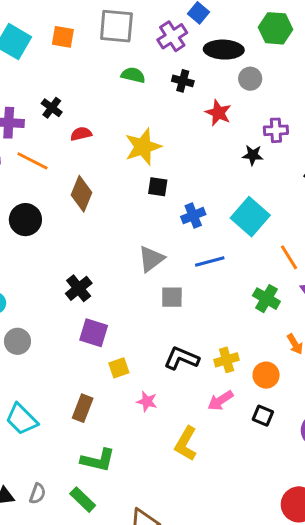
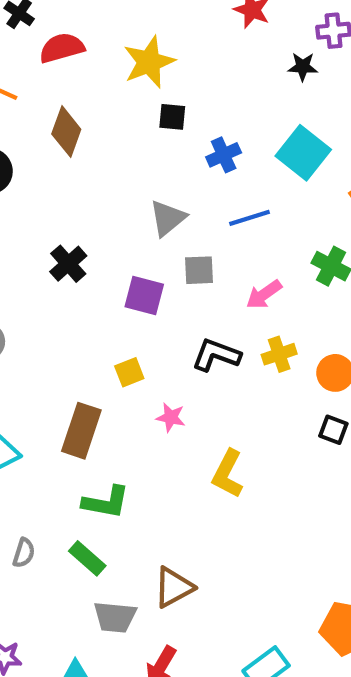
red semicircle: (81, 134) -> (62, 48), size x1.5
purple square: (94, 333) -> (144, 296), moved
pink arrow: (220, 401) -> (264, 295), moved
brown rectangle: (83, 408) -> (81, 431), size x1.4

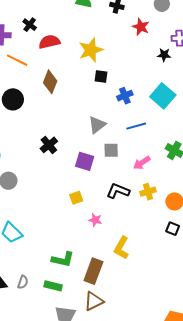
brown rectangle: (81, 431) -> (93, 271), moved
green rectangle: (87, 558) -> (53, 286), turned -30

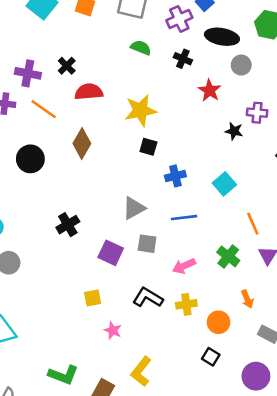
cyan square: (163, 96) -> (224, 184), size x0.7

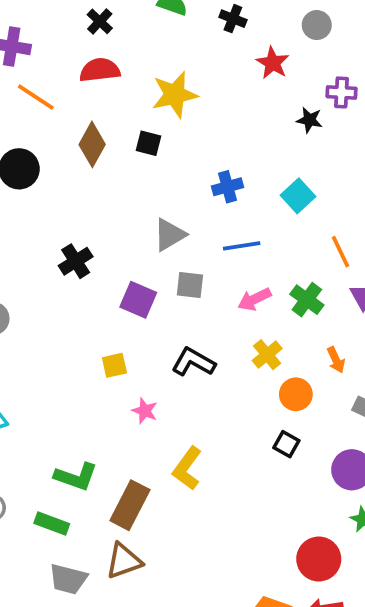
black cross: (67, 66) -> (100, 21), moved
black square: (148, 147) -> (148, 143), moved
pink arrow: (184, 266) -> (254, 299), moved
yellow cross: (186, 304) -> (267, 355), moved, turned -30

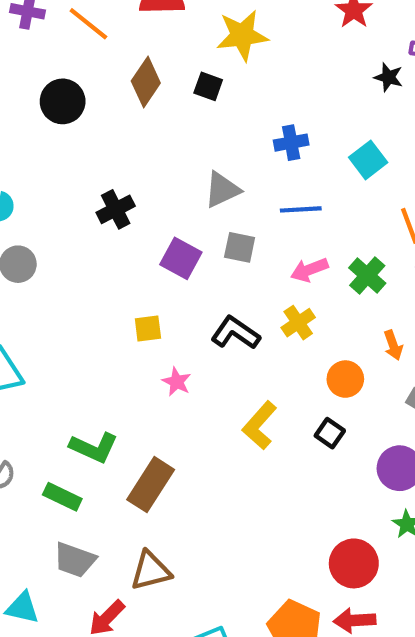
yellow cross: (267, 355) -> (298, 323), moved
yellow L-shape: (187, 468) -> (260, 425), moved
brown triangle: (124, 561) -> (151, 571), moved

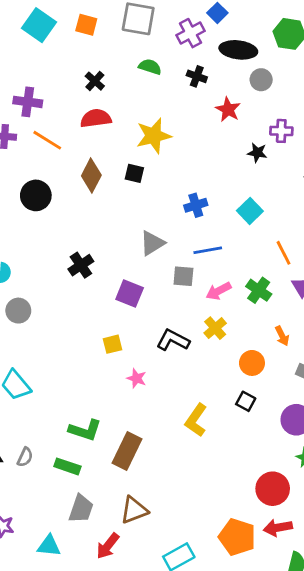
gray square: (240, 247) -> (183, 276), moved
yellow L-shape: (260, 425) -> (196, 420), moved
gray trapezoid: (75, 560) -> (81, 509), turned -84

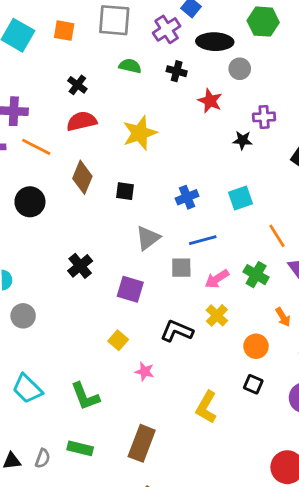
black square: (134, 173) -> (125, 191), moved
cyan square: (250, 211) -> (240, 198), turned 30
yellow square: (113, 344) -> (118, 340), turned -30
green L-shape: (85, 430) -> (85, 396), moved, turned 56
green rectangle: (67, 466) -> (80, 448), moved

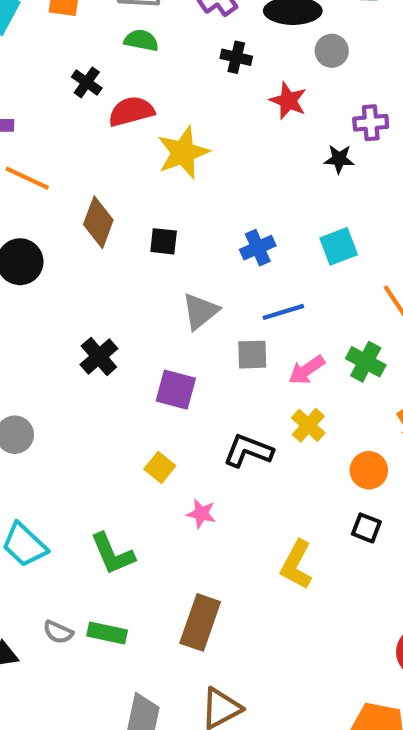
green semicircle: (130, 66) -> (141, 40), moved
red semicircle: (82, 121) -> (131, 111), moved
gray semicircle: (43, 458) -> (58, 632), moved, turned 96

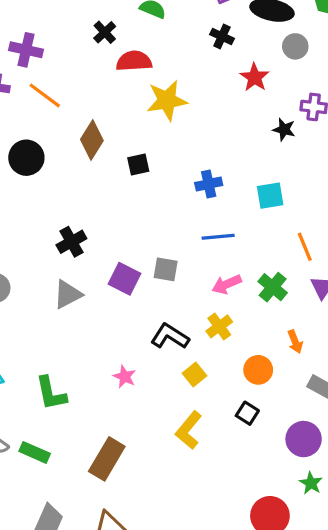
black square: (164, 241) -> (138, 165), turned -30
gray triangle: (200, 311) -> (68, 294), moved
gray square: (252, 355) -> (166, 269), moved
yellow square: (160, 467) -> (194, 375), moved

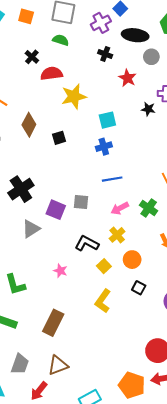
cyan square: (270, 196) -> (107, 120), moved
black cross: (71, 242) -> (21, 189), size x1.4
gray triangle: (68, 294) -> (31, 229), moved
orange circle: (258, 370) -> (132, 260), moved

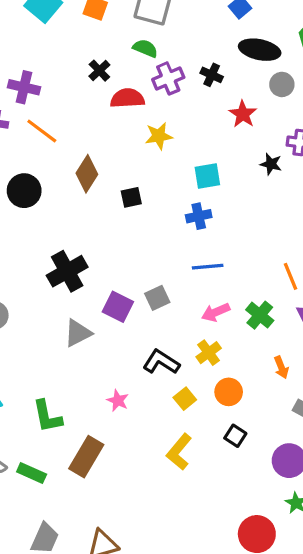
purple cross: (101, 23) -> (168, 78), moved
yellow star: (74, 96) -> (159, 136), size x0.7
gray square: (81, 202) -> (157, 298), turned -35
brown rectangle: (53, 323) -> (86, 457), moved

